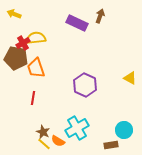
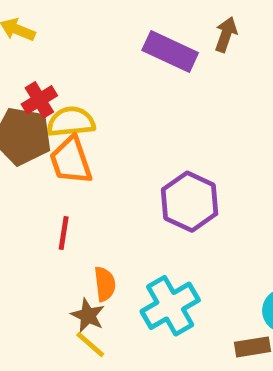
yellow semicircle: (36, 38) -> (71, 122), moved
orange semicircle: (58, 141) -> (105, 284), moved, turned -128

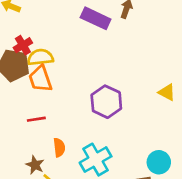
red line: (64, 233) -> (36, 119), turned 72
brown star: (88, 315) -> (35, 165), moved

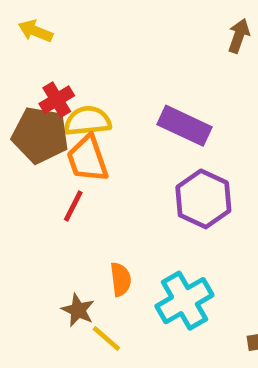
purple rectangle: (96, 18) -> (184, 126), moved
red line: (36, 119) -> (73, 206), moved, turned -54

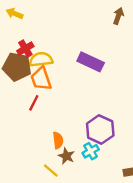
purple hexagon: (203, 199) -> (100, 129), moved
cyan cross: (184, 301) -> (91, 151), size x0.6
brown star: (78, 310) -> (66, 156), moved

